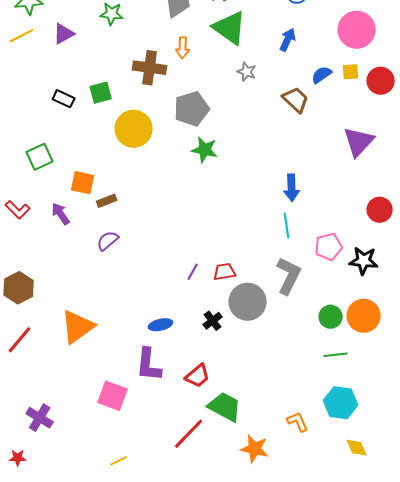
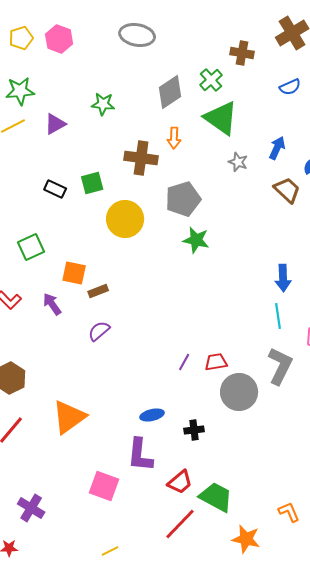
blue arrow: (288, 40) -> (277, 148), moved
black cross: (213, 321) -> (194, 430), moved, turned 30
red trapezoid: (198, 376) -> (180, 482), moved

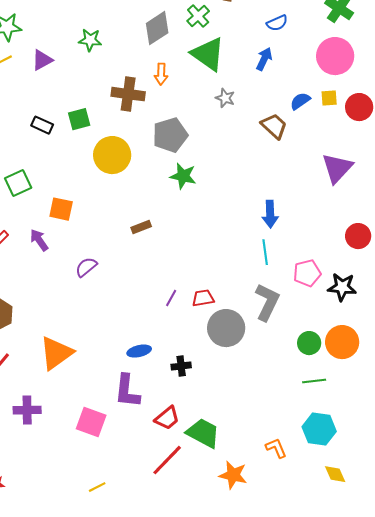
blue arrow: (277, 148) -> (264, 59), moved
brown rectangle: (98, 291) -> (141, 227), moved
purple cross: (31, 508) -> (27, 410), moved, turned -32

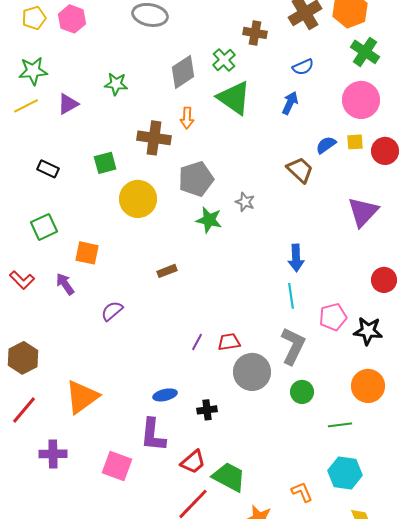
gray star: (225, 98) -> (245, 202), moved
black rectangle: (42, 125) -> (48, 169), moved
green circle: (309, 343) -> (302, 392), moved

